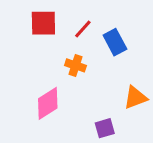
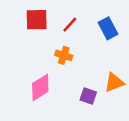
blue rectangle: (115, 42) -> (108, 28), moved
purple square: (105, 128) -> (88, 96), moved, turned 35

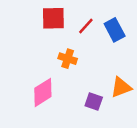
red square: (37, 20) -> (53, 18), moved
red line: (70, 25) -> (86, 26), moved

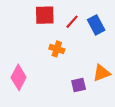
pink diamond: (43, 92) -> (19, 77), moved, turned -30
purple square: (94, 102) -> (79, 85), turned -32

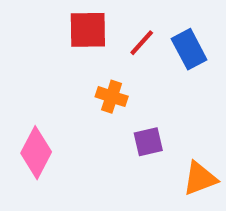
orange triangle: (102, 73) -> (200, 178), moved
purple square: (79, 85) -> (148, 142), moved

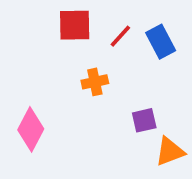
orange cross: (112, 97) -> (95, 82), turned -30
purple square: (148, 142) -> (144, 120), moved

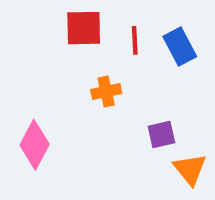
red line: (120, 36) -> (135, 40), turned -45
orange triangle: (170, 151) -> (190, 169), turned -48

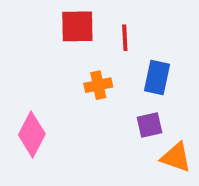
blue rectangle: (180, 47) -> (157, 78), moved, turned 40
orange triangle: (190, 169) -> (176, 157), turned -32

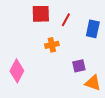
red line: (125, 38) -> (66, 20), turned 32
blue rectangle: (157, 78) -> (93, 29), moved

